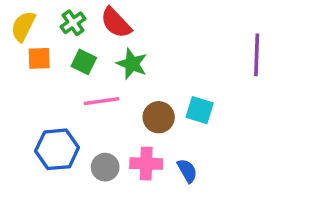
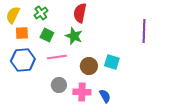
red semicircle: (116, 23) -> (80, 13), moved, turned 54
blue hexagon: (57, 149) -> (23, 60), moved
gray circle: (105, 167) -> (59, 85), moved

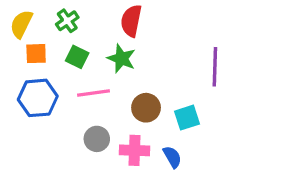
purple line: (144, 31) -> (215, 67), moved
cyan square: (112, 62) -> (187, 118), moved, turned -35

